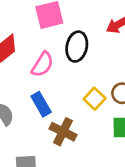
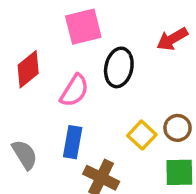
blue rectangle: (41, 104) -> (73, 142), turned 40

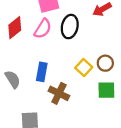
pink semicircle: (74, 91) -> (43, 29), moved

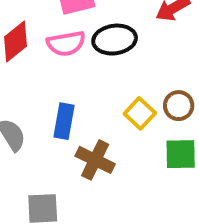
black ellipse: (70, 27) -> (115, 40), turned 70
pink semicircle: (43, 29) -> (66, 43), turned 48

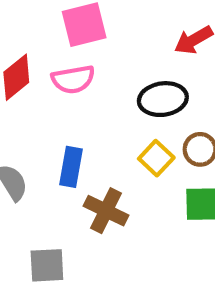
black ellipse: (115, 40) -> (163, 99), moved

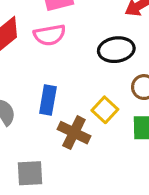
yellow square: (156, 158) -> (105, 110), moved

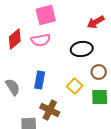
brown cross: (74, 133) -> (50, 110), moved

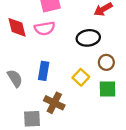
red diamond: (15, 39) -> (17, 27), turned -65

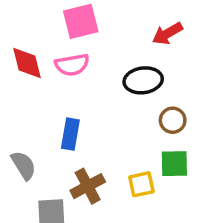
yellow square: (81, 77) -> (141, 184), moved, turned 35
gray semicircle: (15, 78) -> (24, 165), moved
brown cross: (54, 103) -> (88, 186), turned 36

